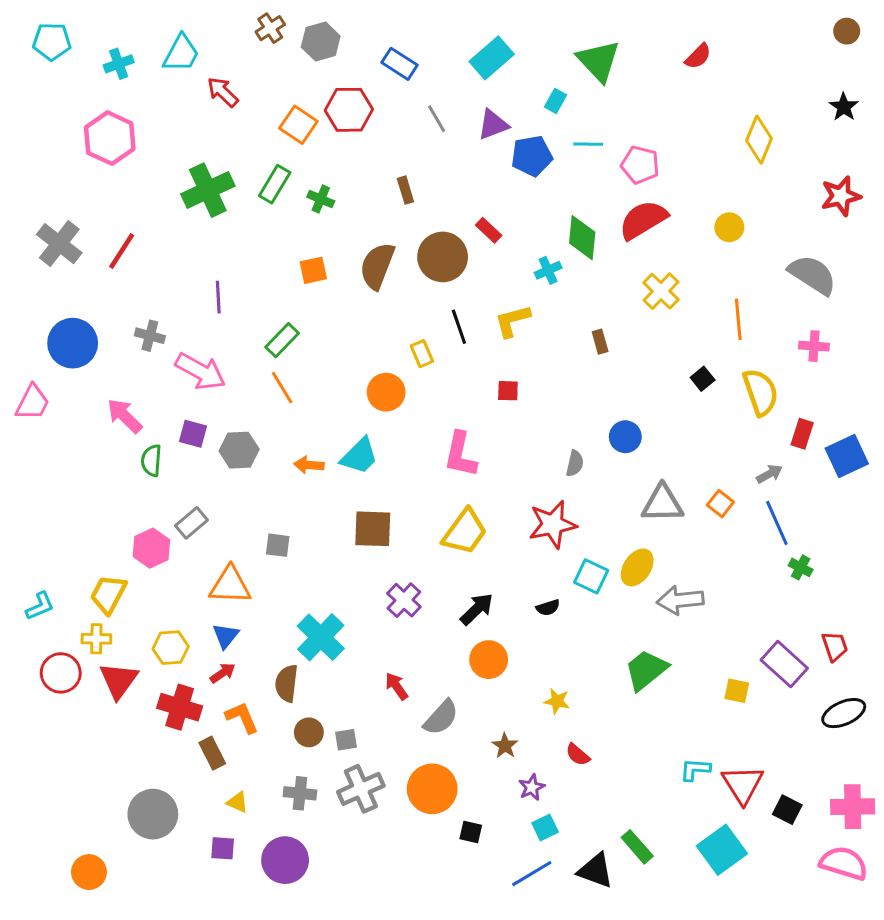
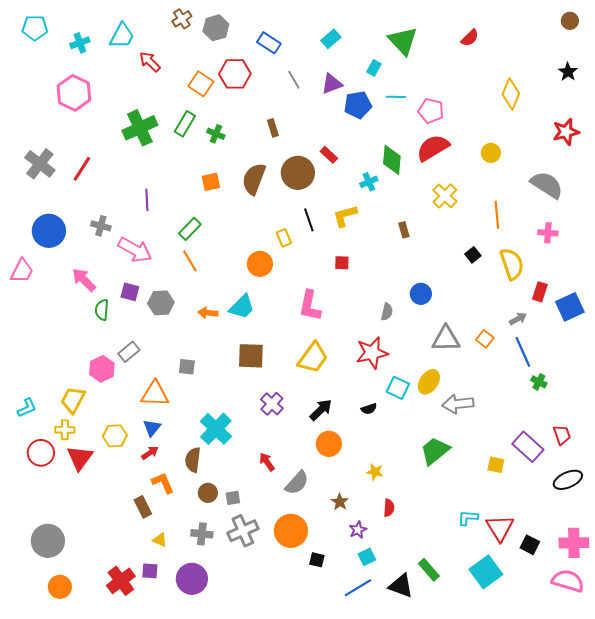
cyan rectangle: (492, 58) -> (331, 39), size x0.7
red cross: (180, 707) -> (121, 581), moved, turned 36
red semicircle: (578, 755) -> (389, 508), turned -126
gray circle: (153, 814) -> (48, 541), moved

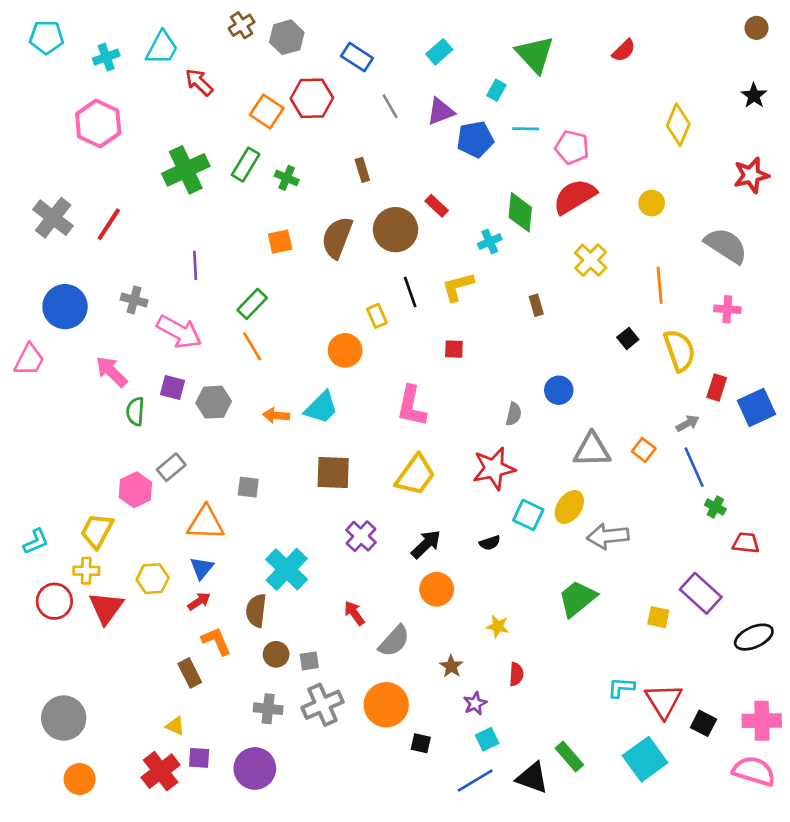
red trapezoid: (562, 435) -> (746, 543), moved, turned -65
yellow triangle: (160, 540) -> (175, 726), moved

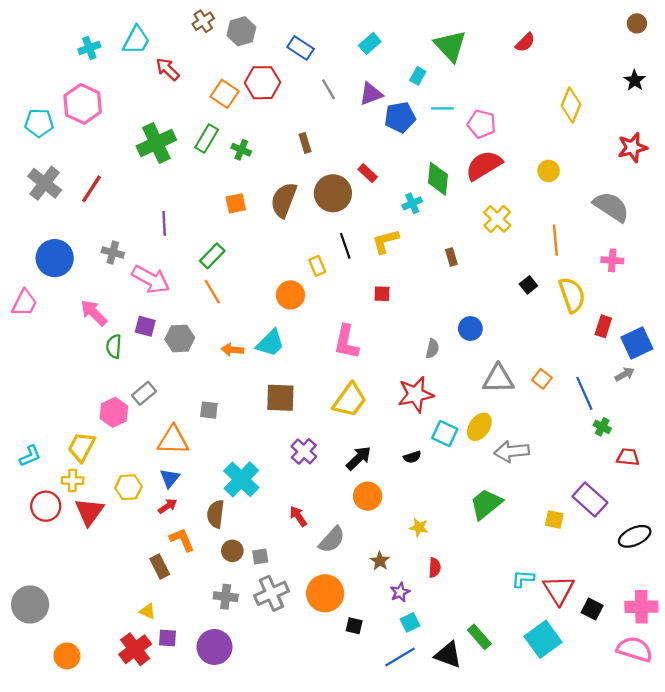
cyan pentagon: (46, 37) -> (39, 123), moved
gray arrow: (687, 423) -> (625, 374), moved
gray circle: (64, 718) -> (30, 605), moved

